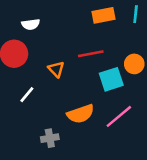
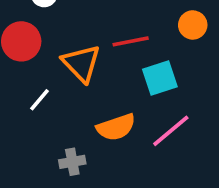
orange circle: (134, 64) -> (193, 25), moved
orange triangle: (56, 69) -> (81, 63), size x1.6

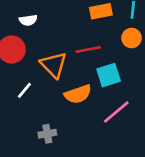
orange semicircle: (116, 127) -> (78, 94), moved

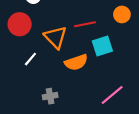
pink line: (116, 112) -> (112, 95), moved

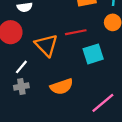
orange semicircle: (76, 62) -> (62, 87), moved
gray cross: (50, 96) -> (21, 87), moved

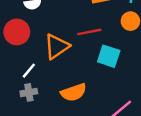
orange triangle: (46, 45) -> (57, 46), turned 40
cyan square: (93, 54) -> (109, 56), turned 36

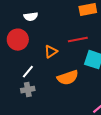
orange triangle: (57, 46) -> (51, 52), size x0.6
orange semicircle: (74, 92) -> (68, 78), moved

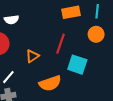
red line: (78, 40) -> (61, 44), turned -60

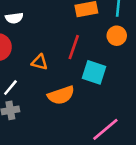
orange triangle: (32, 56) -> (40, 62), turned 48

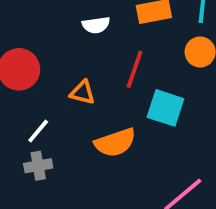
white semicircle: (14, 18) -> (96, 25), moved

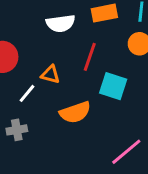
white semicircle: (96, 25) -> (61, 23), size x1.4
white line: (38, 131) -> (27, 93), moved

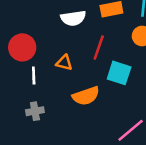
white line: (27, 93) -> (34, 76), moved, turned -42

